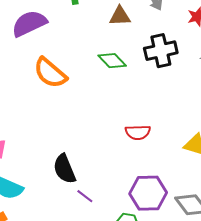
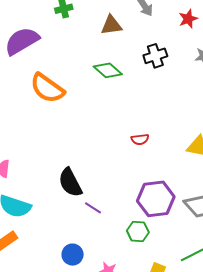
black cross: (161, 51) -> (155, 56), size x0.7
red semicircle: (138, 132) -> (140, 139), size x0.7

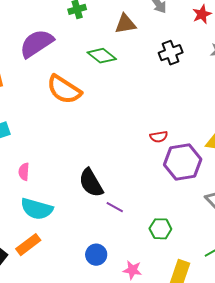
green diamond: (108, 70) -> (102, 56), moved
purple hexagon: (156, 199) -> (183, 162), moved

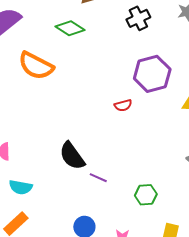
red semicircle: (159, 137) -> (123, 105), moved
purple hexagon: (183, 162) -> (152, 74), moved
cyan semicircle: (37, 209) -> (21, 187), size x0.7

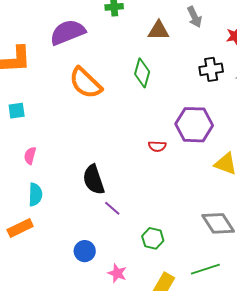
black cross: (138, 18) -> (211, 69), moved
green diamond: (70, 28) -> (142, 73), moved, turned 56
cyan semicircle: (21, 187) -> (35, 195), turned -115

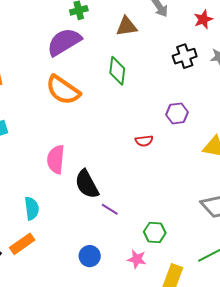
purple semicircle: (68, 32) -> (64, 42), moved
purple hexagon: (194, 125) -> (177, 113), size x0.6
pink semicircle: (30, 156) -> (56, 159), moved, size x1.6
pink star: (117, 273) -> (137, 259), moved

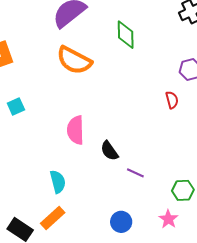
red semicircle: (144, 141) -> (172, 100), moved, turned -90
black semicircle: (87, 184) -> (109, 151), size x0.7
pink star: (137, 259) -> (168, 219), turned 30

